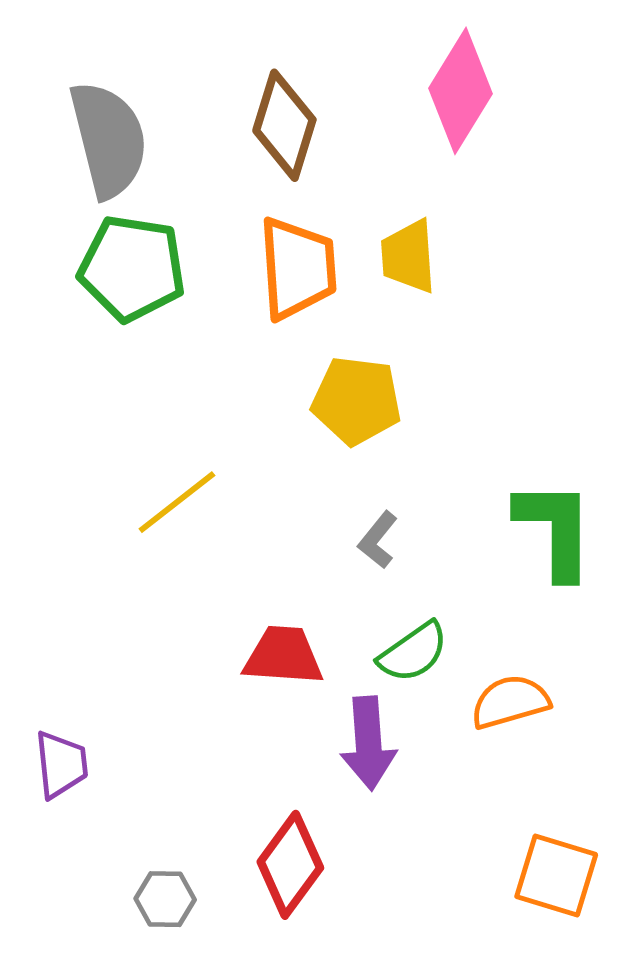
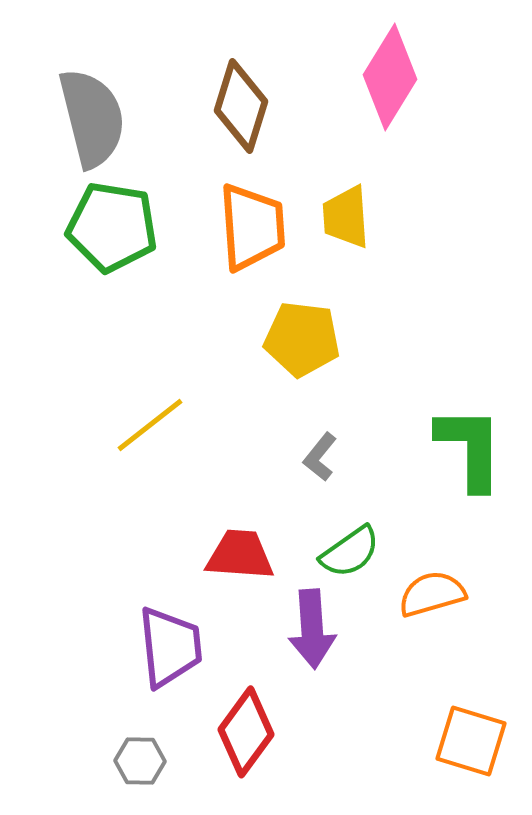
purple trapezoid: (61, 764) -> (170, 647), moved, size x1.4

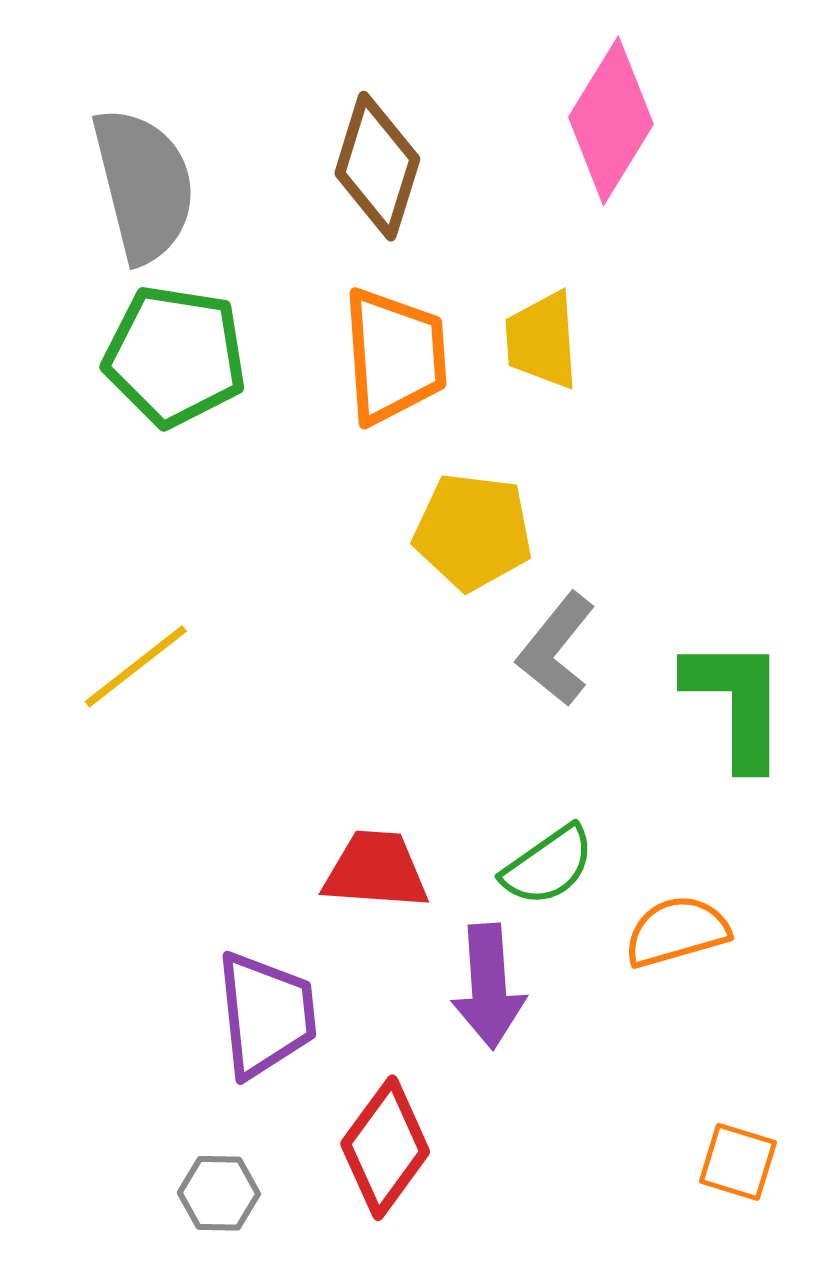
yellow line: (150, 425) -> (136, 666), moved
gray L-shape: (320, 457) -> (556, 649), moved, size x1.5
orange square: (471, 741) -> (738, 1162), size x0.7

